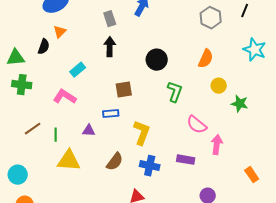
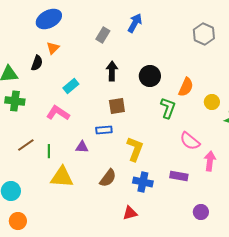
gray rectangle: (110, 19) -> (103, 35), turned 49
black arrow: (110, 47) -> (112, 71), moved
orange semicircle: (206, 59) -> (186, 87), moved

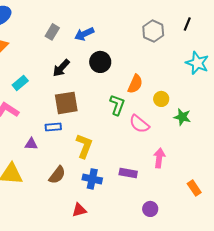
blue arrow: (135, 23) -> (84, 34), moved, turned -144
black arrow: (112, 71) -> (61, 68), turned -138
black circle: (150, 76) -> (100, 62), moved
brown square: (117, 106) -> (66, 103), size x1.4
pink semicircle: (190, 141) -> (139, 124), moved

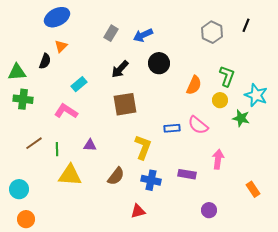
cyan star: (197, 63) -> (256, 95), moved
green L-shape: (117, 105) -> (227, 76), moved
blue rectangle: (53, 127) -> (172, 128), moved

